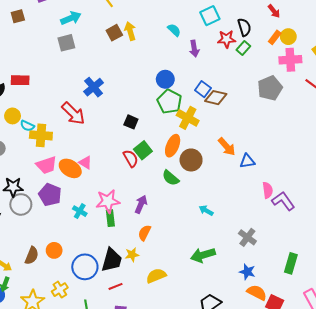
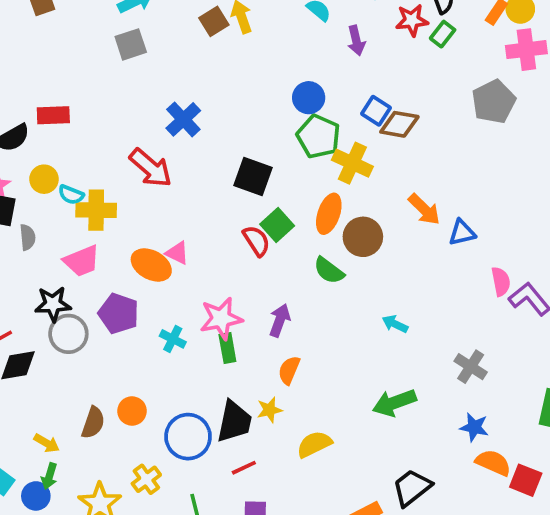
black square: (131, 122) -> (253, 177), size x1.5
pink trapezoid: (47, 165) -> (82, 261), moved

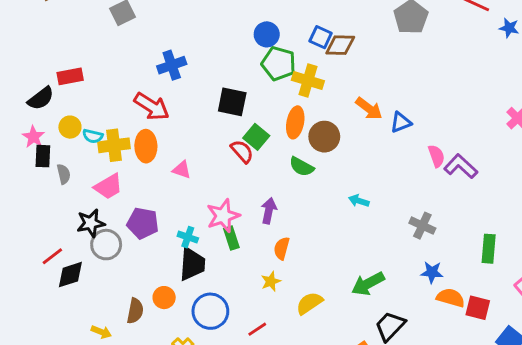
blue cross: (183, 119) -> (172, 65), turned 32
orange ellipse: (151, 265) -> (146, 146), moved, turned 68
green arrow: (394, 403) -> (368, 284), moved
black trapezoid: (234, 422) -> (192, 264), moved

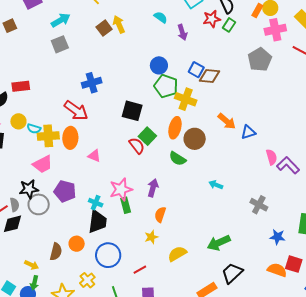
gray semicircle: (64, 174) -> (15, 205), moved
blue star: (432, 272) -> (277, 237), moved
orange semicircle: (451, 298) -> (277, 270), moved

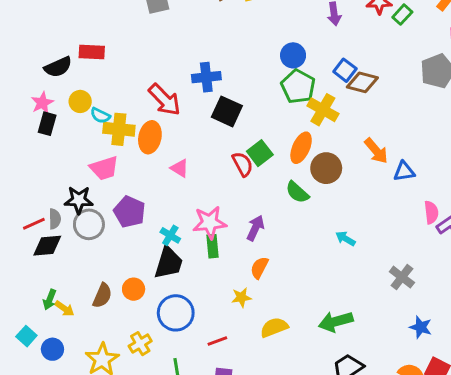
blue cross: (92, 83) -> (206, 77), moved
black square: (132, 111) -> (227, 111), moved
green arrow: (34, 283) -> (50, 300), moved

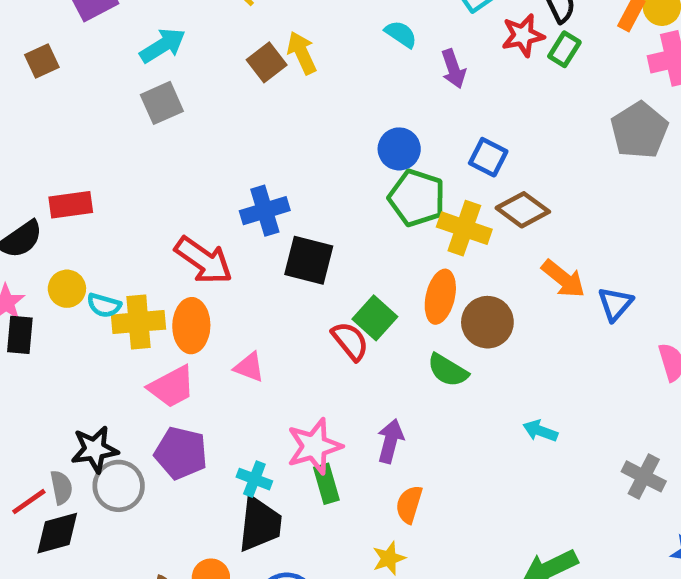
brown diamond: (362, 82) -> (523, 210), moved, turned 32
pink trapezoid: (104, 168) -> (172, 387), moved
blue triangle: (404, 171) -> (615, 304), turned -30

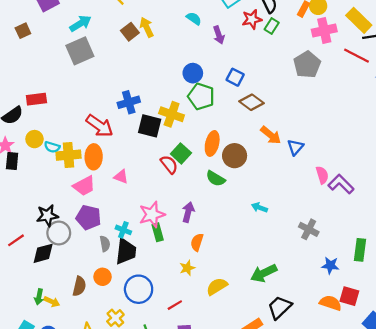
gray square: (162, 103) -> (80, 51), size x1.4
yellow cross: (464, 228) -> (172, 114), moved
gray semicircle: (61, 487) -> (105, 244), moved
black diamond: (57, 533) -> (43, 253), moved

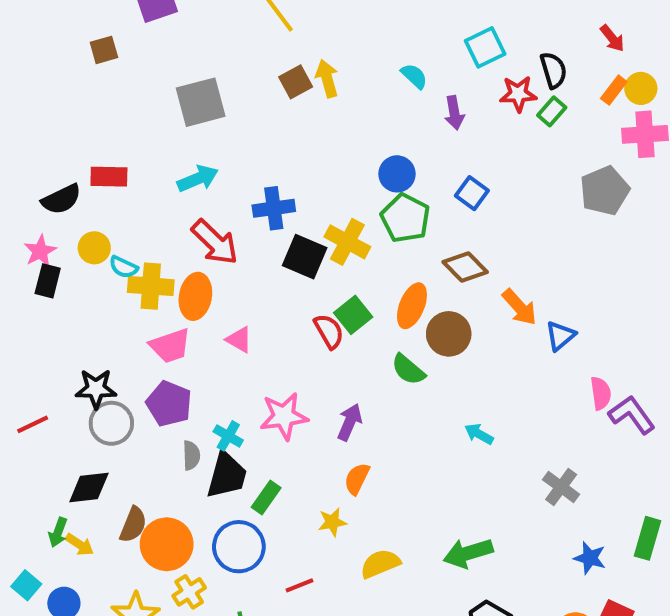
cyan arrow: (80, 24) -> (198, 179), moved
brown diamond: (252, 102) -> (465, 267), moved
green rectangle: (158, 232) -> (266, 497), moved, turned 42
black diamond: (43, 253) -> (89, 487), moved
orange circle: (103, 277) -> (167, 544), moved, size x1.6

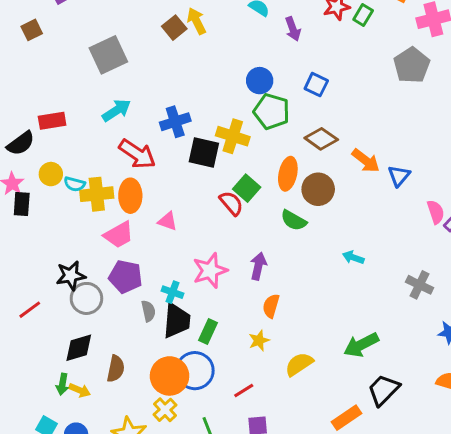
orange circle: (167, 544) -> (170, 376), moved

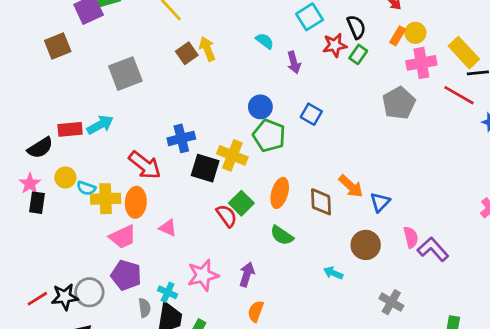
brown square: (32, 30) -> (58, 46), size x1.4
cyan arrow: (116, 110) -> (100, 125), moved
brown diamond: (321, 139) -> (321, 202), moved, turned 48
brown circle: (318, 189) -> (366, 245), moved
black star: (71, 276) -> (65, 297), moved

